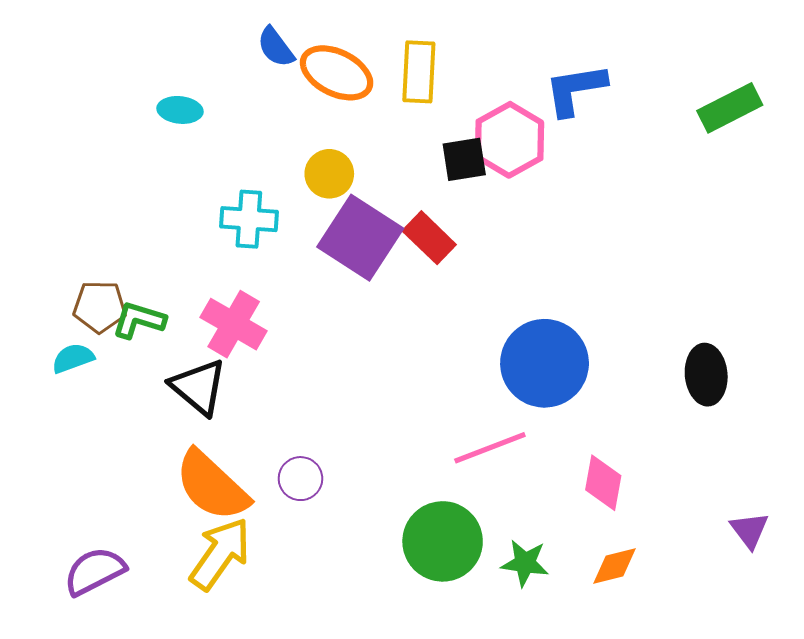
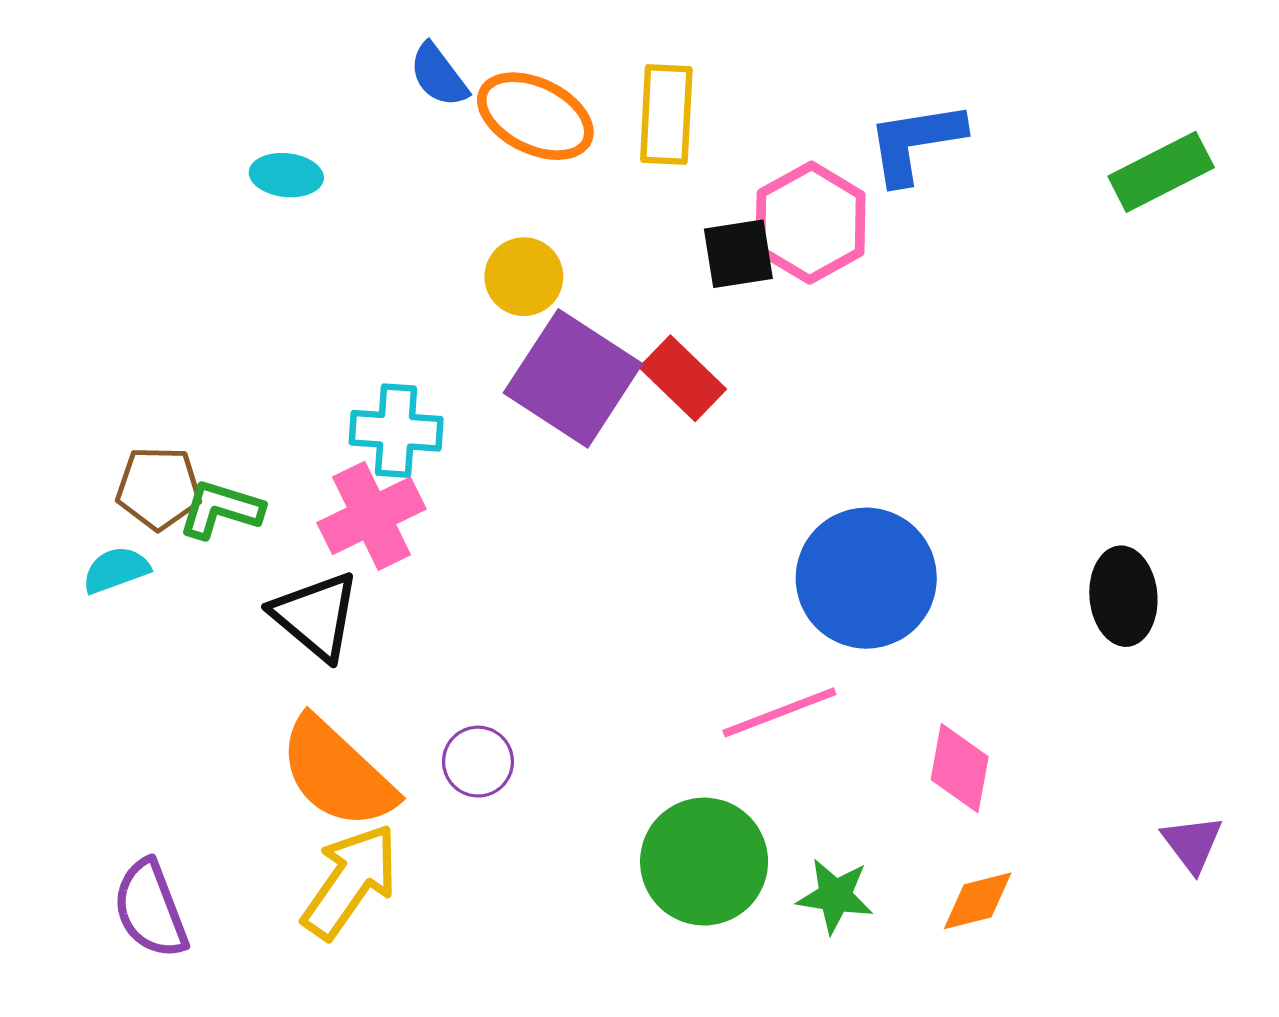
cyan cross: (249, 219) -> (396, 431), moved
pink cross: (234, 324) -> (371, 516), turned 34
purple semicircle: (95, 571) -> (150, 909), turned -84

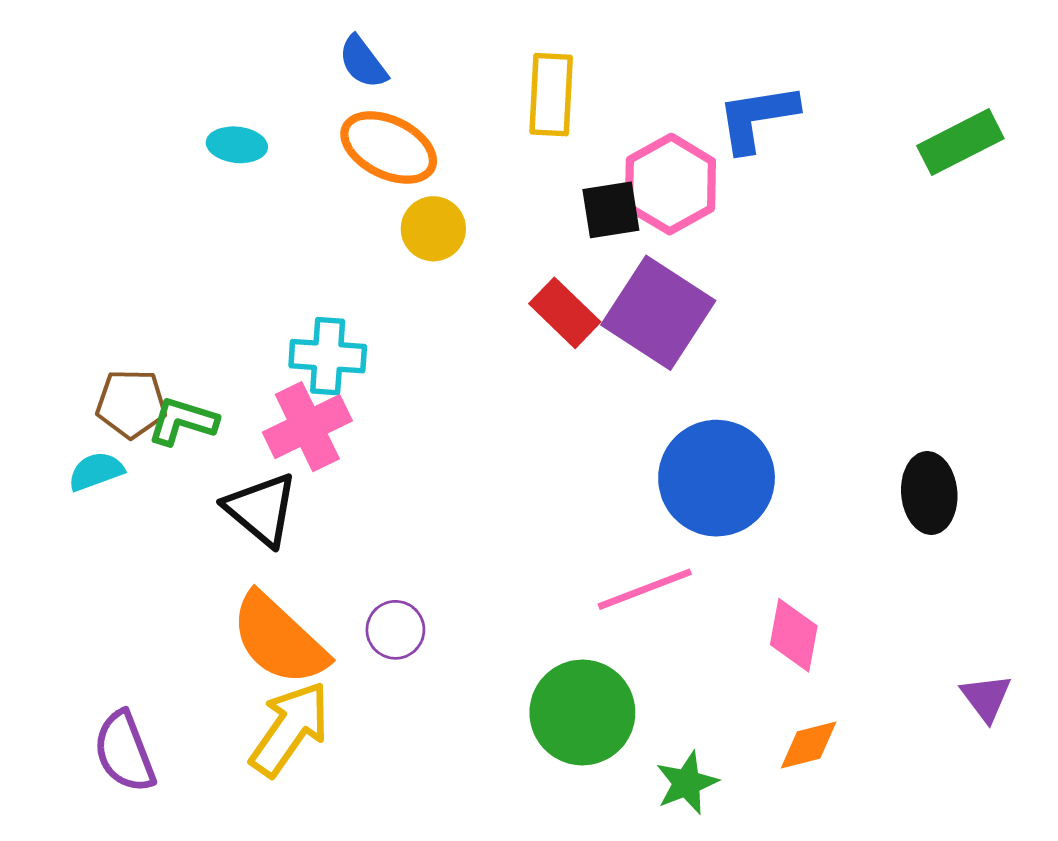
orange ellipse: (535, 116) -> (389, 147), moved
purple square: (573, 378) -> (658, 313), moved
green star: (835, 896) -> (687, 783), moved, turned -30

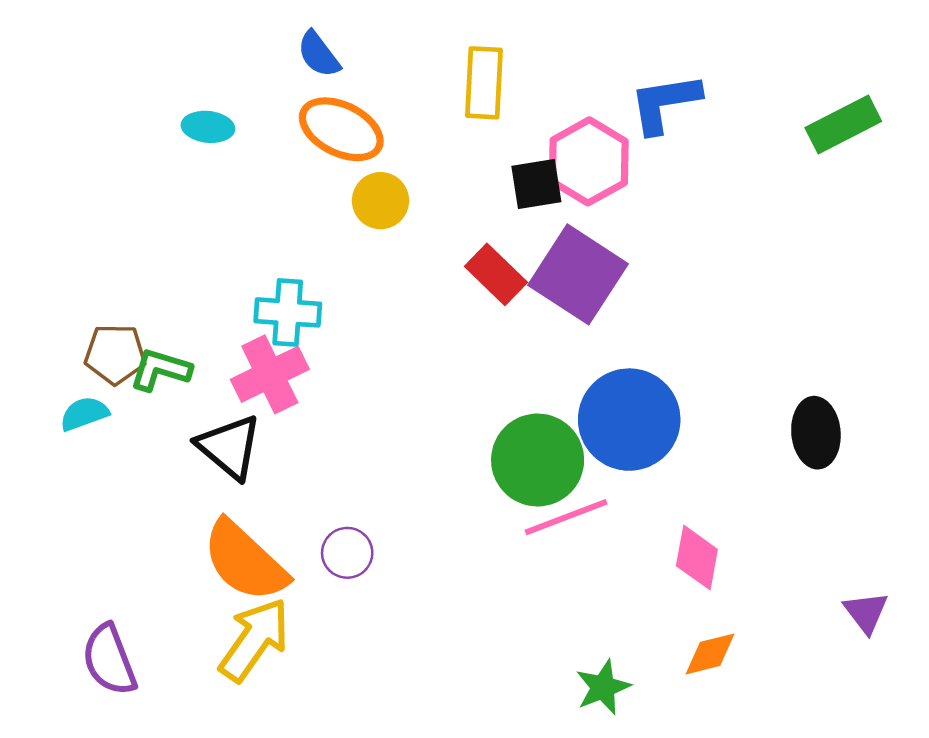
green circle: (582, 712) -> (538, 460), moved

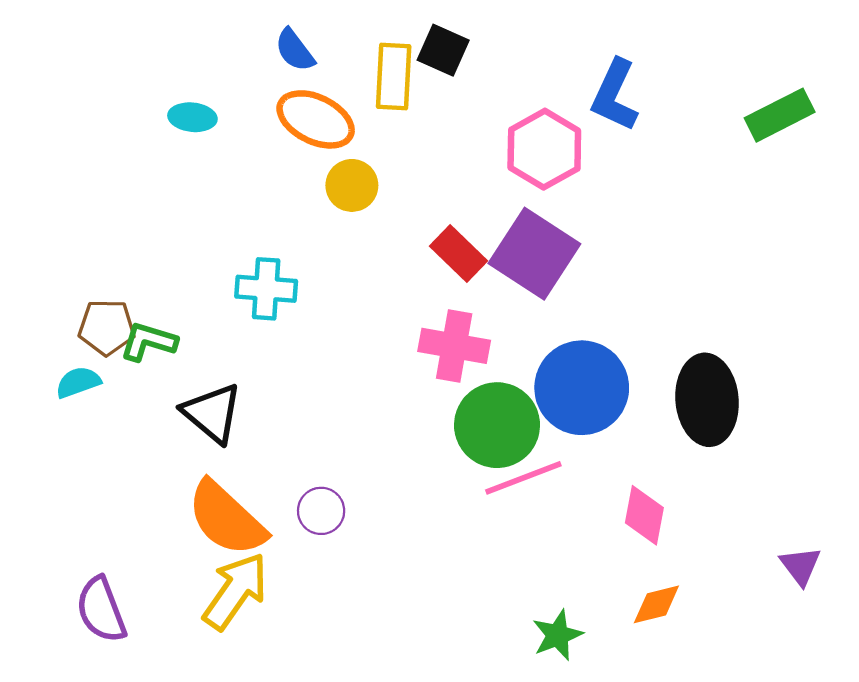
yellow rectangle: (484, 83) -> (394, 77), moved
blue L-shape: (665, 103) -> (615, 95), turned -56
black square: (536, 184) -> (443, 50), moved, turned 33
pink cross: (270, 374) -> (454, 346), moved, turned 36
black ellipse: (816, 433) -> (707, 400), moved, size x1.4

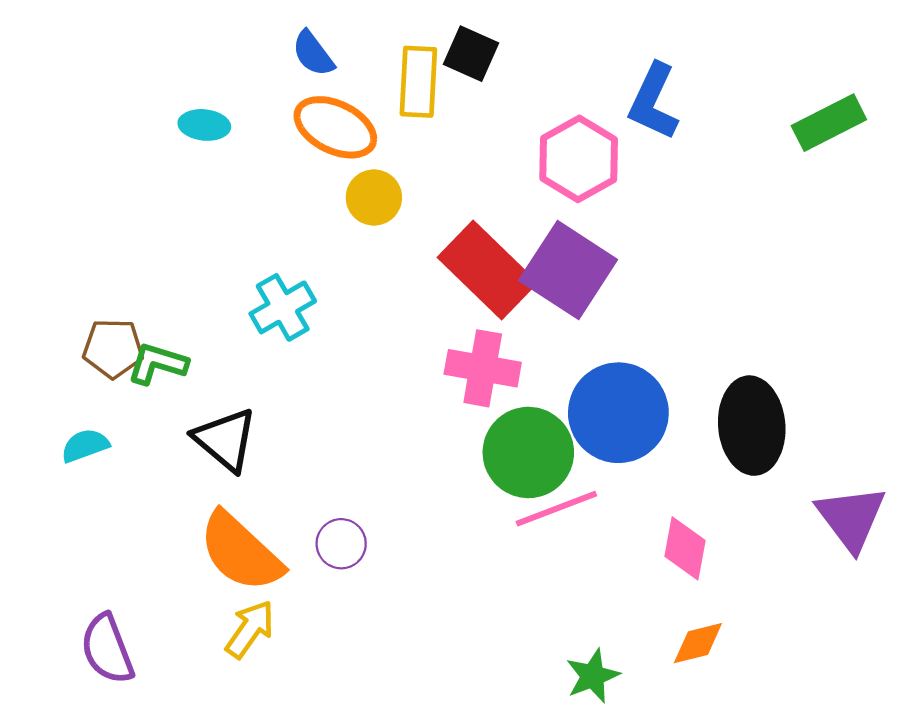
red rectangle: (459, 254) -> (487, 270), size x1.6
cyan cross: (266, 289) -> (283, 307), turned -34
cyan semicircle: (78, 382) -> (85, 445), moved
purple triangle: (801, 566) -> (851, 518), moved, size x1.6
yellow arrow: (235, 591) -> (250, 629), size x0.7

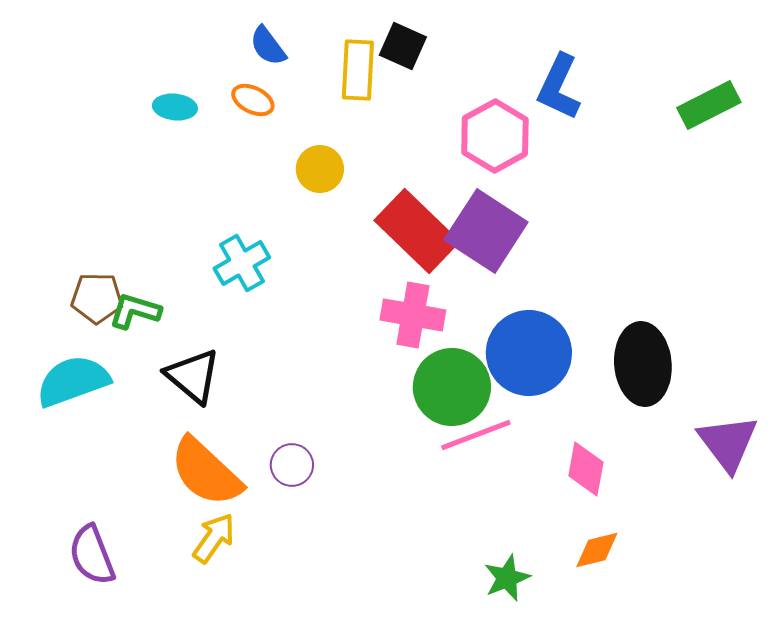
orange ellipse: (335, 127) -> (253, 100), moved, size x0.6
cyan semicircle: (85, 445) -> (73, 381), size x1.8

